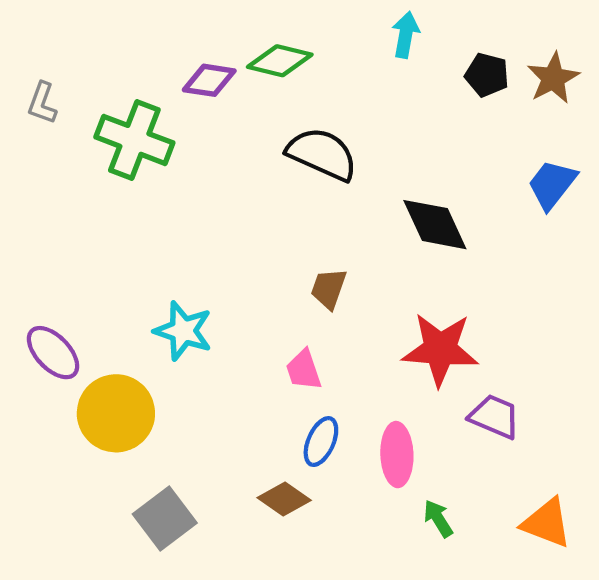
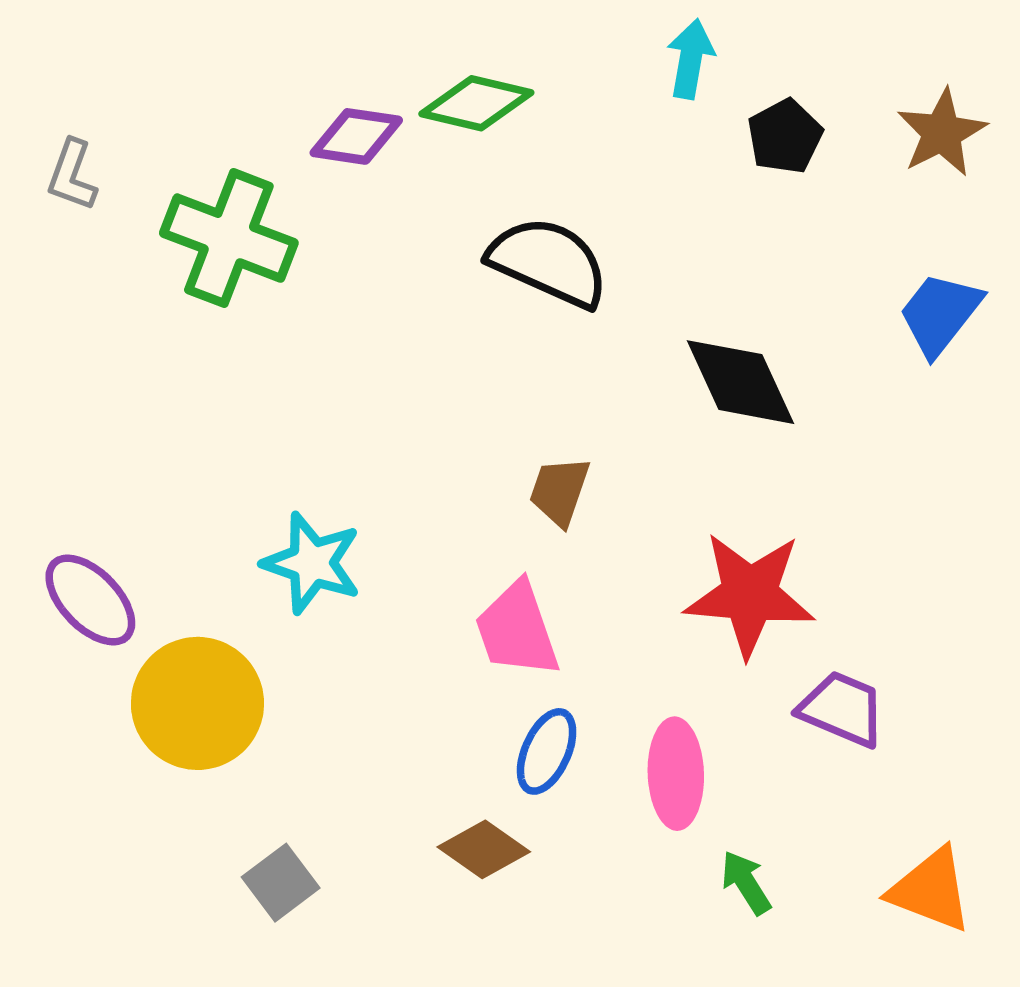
black pentagon: (487, 75) -> (785, 136), moved, turned 30
pink trapezoid: (304, 370) -> (517, 630), size x1.4
gray square: (165, 519) -> (281, 883), size x0.7

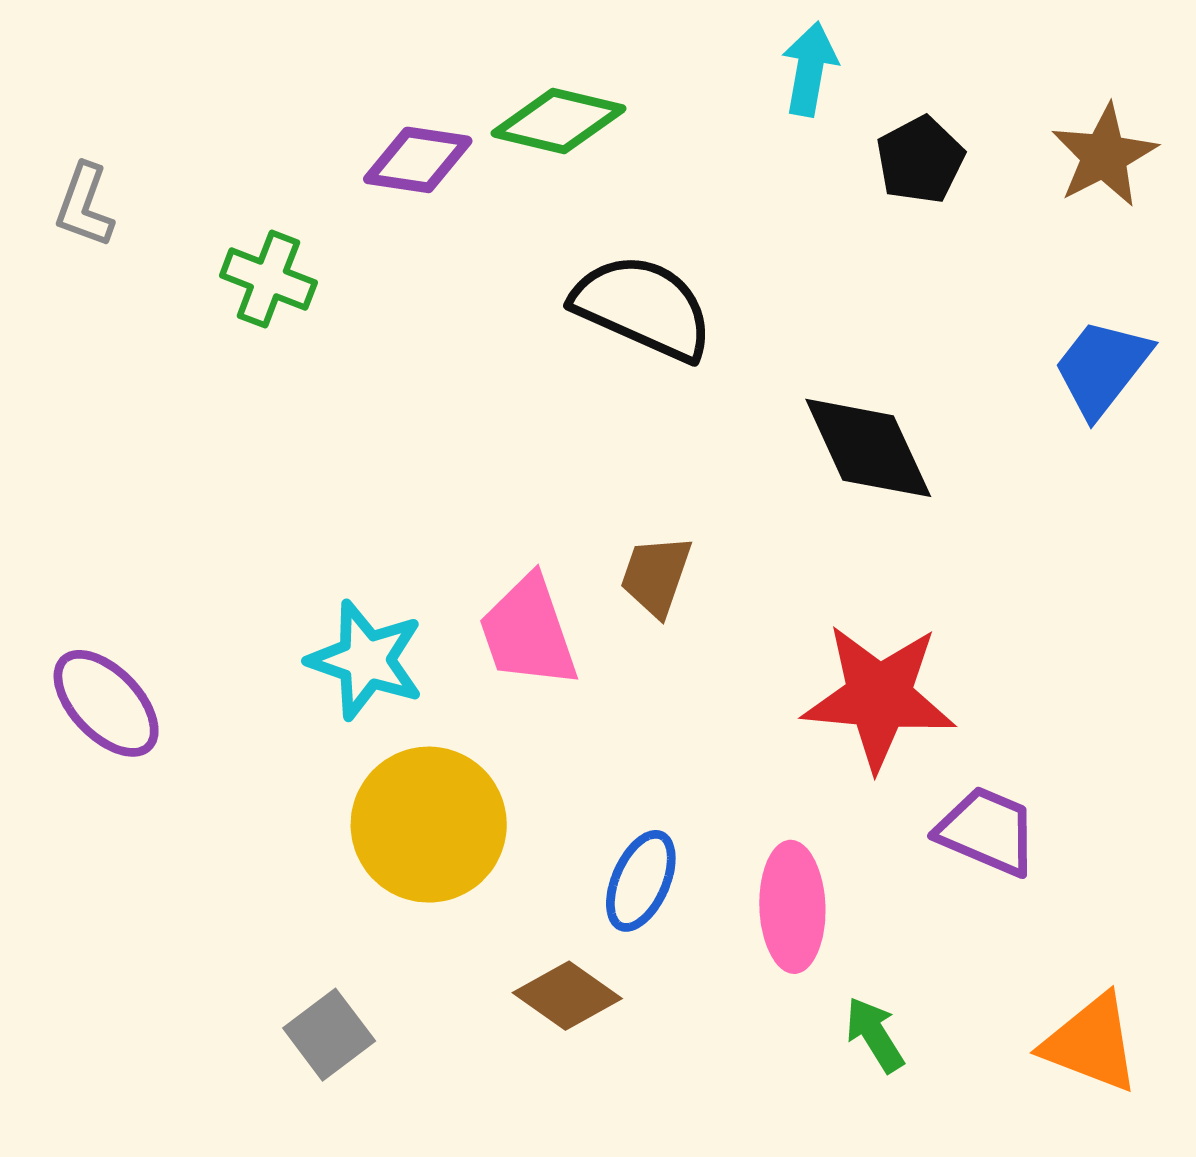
green cross: (229, 238) -> (268, 279), size x0.6
pink trapezoid: (517, 630) -> (528, 632), moved
yellow circle: (197, 703) -> (429, 825), moved

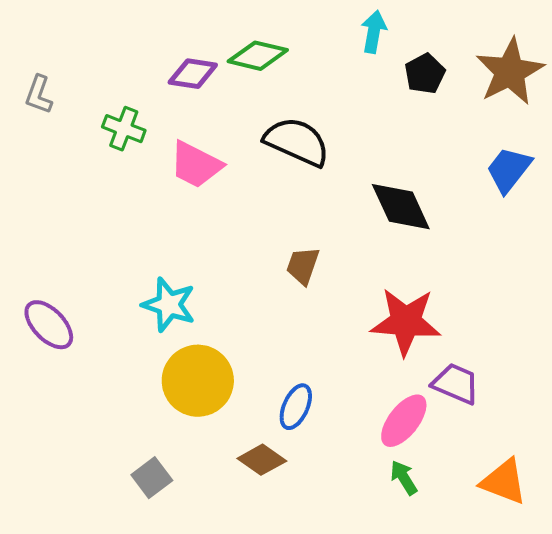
brown star: (1104, 156) -> (510, 72), size x1.4
pink trapezoid: (528, 632) -> (196, 165), moved, turned -44
pink ellipse: (792, 907) -> (404, 421), moved, turned 40

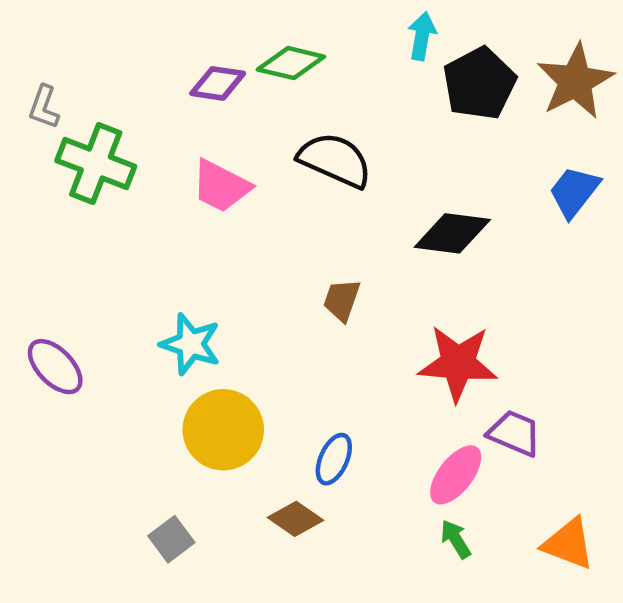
black pentagon: (425, 74) -> (479, 83), size x1.6
green cross: (124, 129) -> (96, 163), moved, size x1.6
black diamond: (401, 207) -> (452, 233), turned -58

